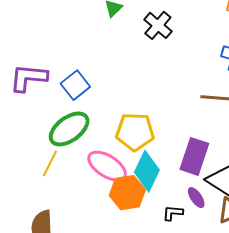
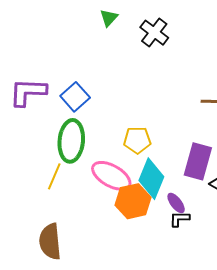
green ellipse: (69, 129) -> (71, 141), turned -45
yellow pentagon: (135, 132) -> (137, 140), size x0.7
purple ellipse: (196, 198) -> (176, 203), moved

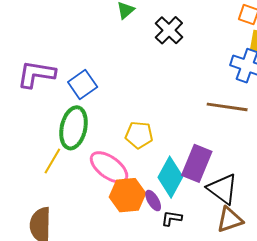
cyan diamond: (151, 179) -> (170, 177), moved
purple ellipse: (176, 203) -> (153, 201), moved

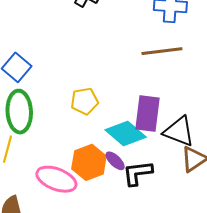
pink ellipse: (109, 167) -> (56, 179), moved
cyan diamond: (170, 177) -> (126, 134), turned -63
black L-shape: (172, 218) -> (138, 173), size x1.5

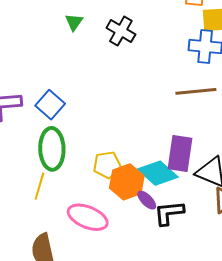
yellow pentagon: (84, 101) -> (107, 165), moved
orange hexagon: (89, 162) -> (127, 182), moved

